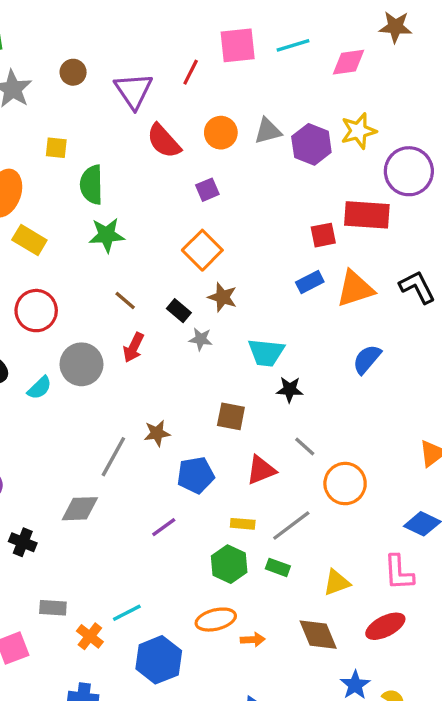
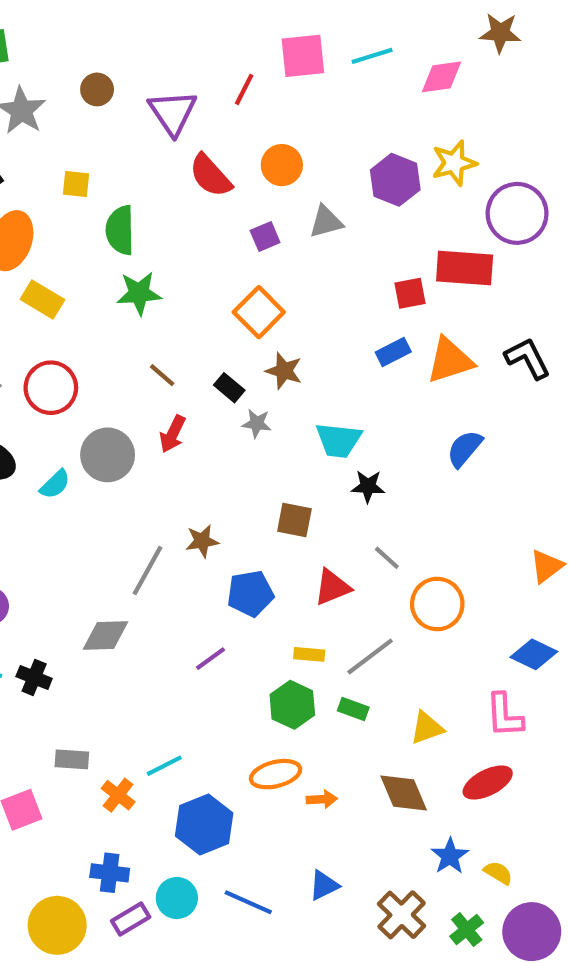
gray triangle: (268, 131) -> (326, 222), moved

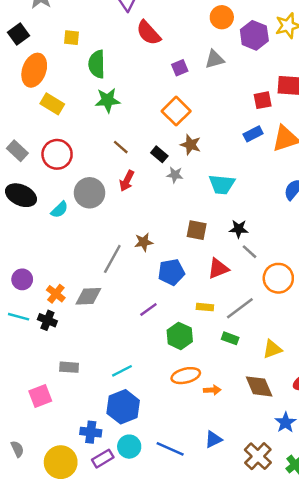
orange circle: (282, 165) -> (222, 17), moved
black star: (368, 486) -> (239, 229), moved
green hexagon: (292, 705) -> (180, 336), moved
orange cross: (118, 795) -> (56, 294), moved
blue hexagon: (204, 825) -> (123, 407), moved

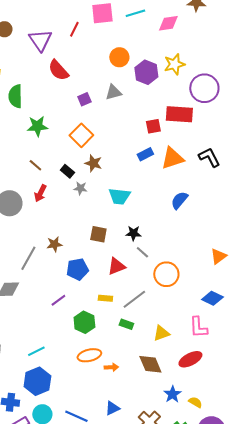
green star: (108, 100) -> (37, 126), moved

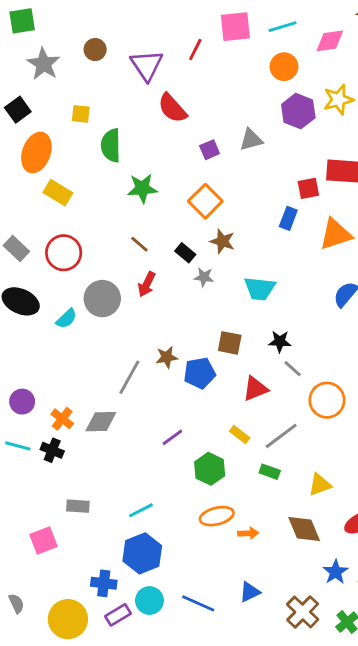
orange circle: (119, 57) -> (284, 67), moved
blue rectangle: (145, 154) -> (288, 218), moved, turned -42
blue pentagon: (77, 269) -> (200, 373), moved
yellow rectangle: (105, 298) -> (240, 435), turned 32

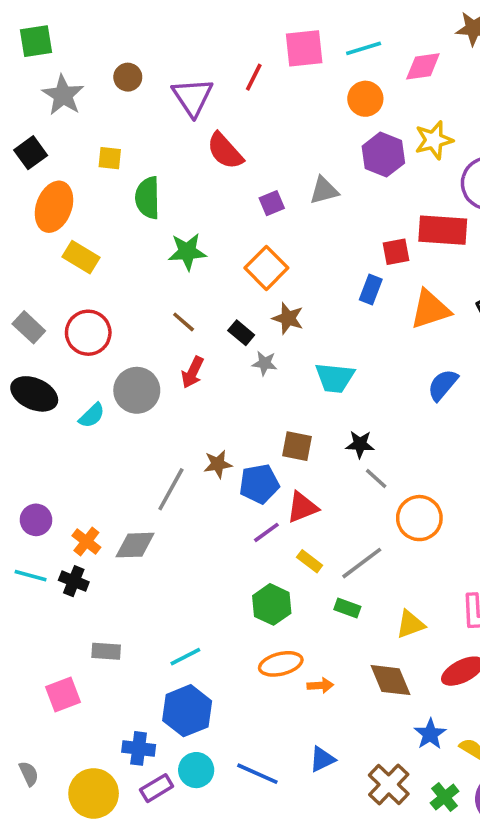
red triangle: (255, 389) -> (302, 507), moved
purple line: (172, 437) -> (266, 532), moved

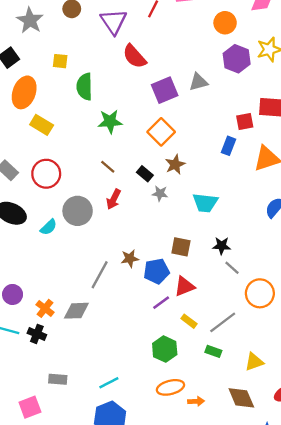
purple square: (272, 203) -> (165, 90), size x1.6
brown star: (288, 318) -> (175, 164), turned 30

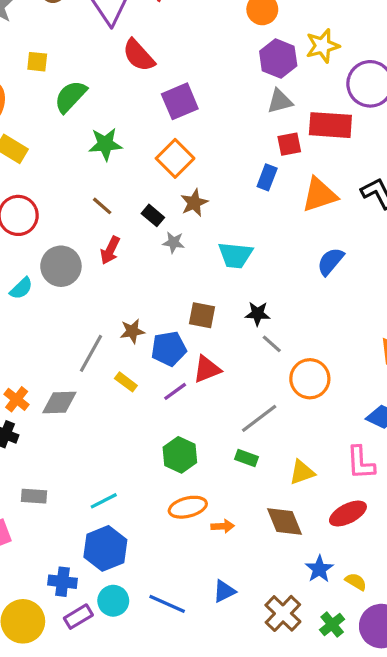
gray triangle: (198, 82) -> (280, 101), moved
green semicircle: (85, 87) -> (70, 97), turned 44
yellow rectangle: (189, 321) -> (126, 382), moved

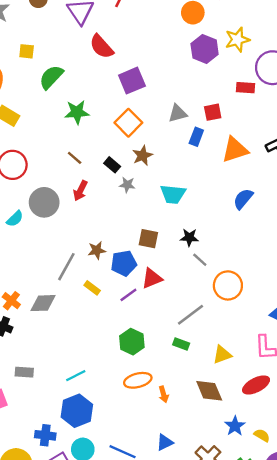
gray triangle: (280, 101) -> (178, 113), moved
red rectangle: (330, 125) -> (245, 88), moved, size x0.6
orange arrow: (223, 526) -> (164, 394), turned 77

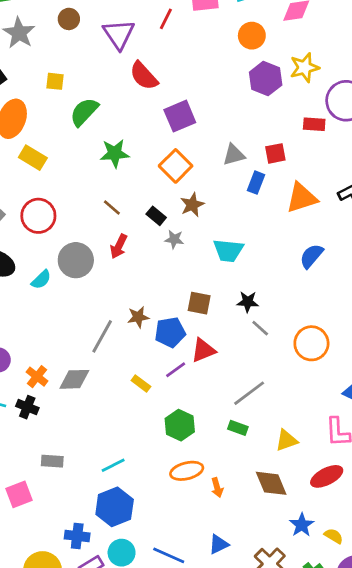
orange circle: (228, 285) -> (311, 343), moved
yellow rectangle: (92, 288) -> (141, 384), moved

